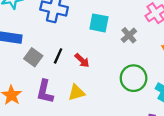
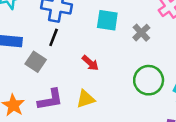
black line: (58, 56) -> (54, 37), moved
purple L-shape: (45, 92) -> (50, 100), turned -110

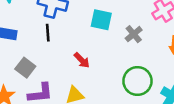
black line: (54, 37) -> (48, 33), turned -30
gray square: (36, 62) -> (25, 68), moved

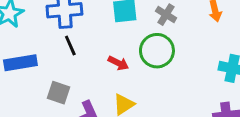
green circle: (137, 81) -> (157, 51), moved

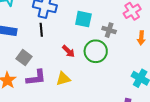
gray cross: (166, 15) -> (109, 30), turned -32

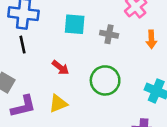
green circle: (96, 51) -> (105, 80), moved

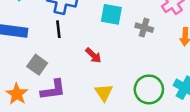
green circle: (105, 80) -> (149, 89), moved
yellow triangle: (58, 103) -> (104, 93), moved, turned -48

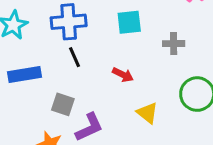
gray cross: (144, 28) -> (174, 44), moved

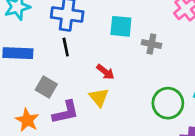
gray cross: (174, 44) -> (151, 44), moved
yellow triangle: (147, 113) -> (99, 97), moved

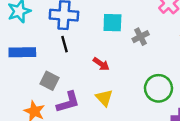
gray cross: (151, 44) -> (141, 37), turned -35
yellow triangle: (99, 97) -> (104, 98), moved

